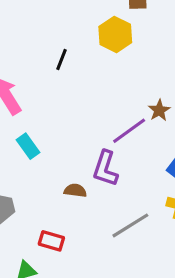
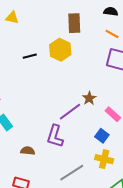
black line: (62, 59) -> (30, 56), moved, turned 56
brown semicircle: (75, 191) -> (28, 151), moved

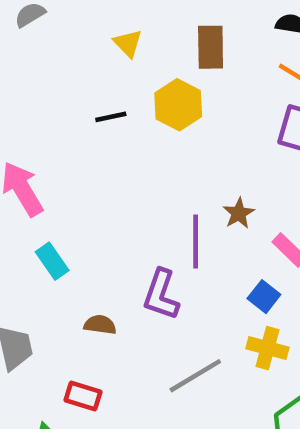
yellow triangle: (12, 18) -> (128, 43), moved, turned 32
purple line: (70, 112) -> (196, 242), turned -55

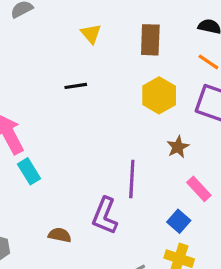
yellow hexagon: (178, 105) -> (159, 95), moved
brown star: (239, 213) -> (178, 147), moved
cyan rectangle: (52, 261) -> (29, 171), moved

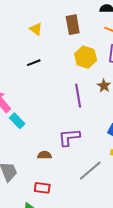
purple line: (132, 179) -> (78, 96), moved
purple L-shape: (105, 216) -> (69, 137), turned 75

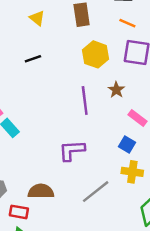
brown semicircle: (44, 155) -> (41, 191), moved, size x1.5
red rectangle: (42, 188) -> (19, 212), moved

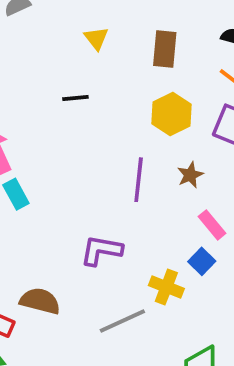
blue square: (127, 145) -> (202, 261), moved
yellow cross: (132, 172) -> (166, 287), moved

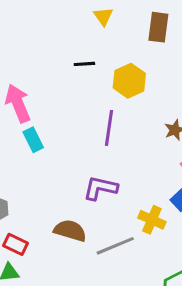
yellow hexagon: (172, 114) -> (129, 81), moved
purple line: (139, 180) -> (109, 128), moved
brown semicircle: (40, 301) -> (70, 231), moved

